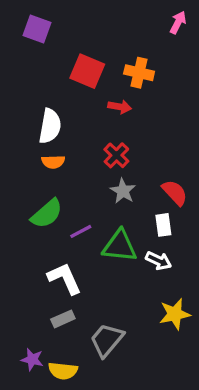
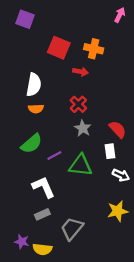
white arrow: (159, 261) -> (121, 175), moved

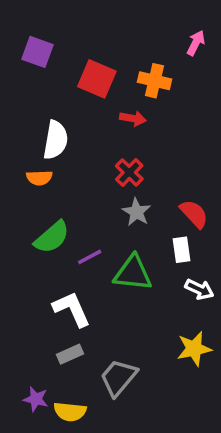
pink arrow: (120, 15) -> (196, 43), moved
purple square: (25, 19) -> (38, 52), moved
orange semicircle: (36, 109) -> (39, 178), moved

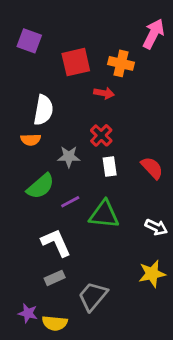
pink arrow: (196, 43) -> (153, 34), size x1.5
red square: (97, 79) -> (76, 62), turned -36
gray star: (136, 212) -> (69, 157), moved, turned -30
white rectangle: (181, 250) -> (110, 166), moved

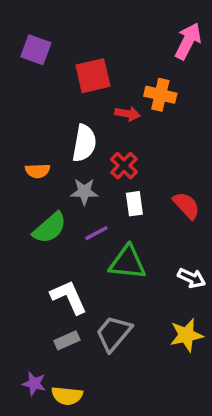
orange cross: (121, 63) -> (160, 95), moved
white semicircle: (43, 110) -> (84, 143), moved
purple line: (70, 202) -> (96, 233), moved
gray trapezoid: (93, 296) -> (114, 333), moved

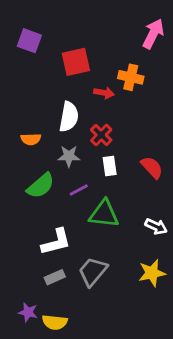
white L-shape: (69, 297) -> (56, 242), turned 100

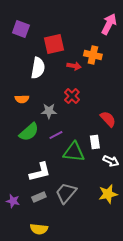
white semicircle: (69, 117) -> (38, 68), moved
white rectangle: (110, 166) -> (95, 142), moved
purple star: (28, 312) -> (13, 201), moved

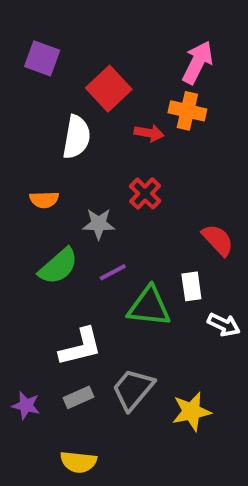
pink arrow: (109, 24) -> (198, 62), moved
red square: (54, 44) -> (109, 89), turned -30
yellow star: (108, 194) -> (191, 411), moved

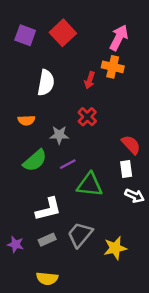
red square: (109, 89) -> (63, 33), moved
red arrow: (149, 133) -> (90, 80), turned 98
white rectangle: (191, 286) -> (126, 169), moved

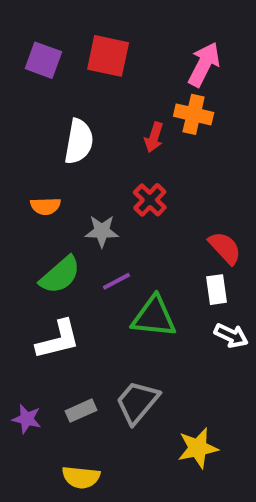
red square: (63, 33) -> (108, 56), turned -35
white L-shape: (48, 209) -> (58, 340), moved
yellow star: (115, 248) -> (198, 448), moved

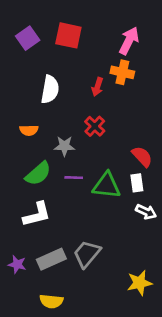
purple square: (43, 60) -> (28, 38), turned 35
purple line: (116, 281) -> (74, 178), turned 30
green triangle: (154, 317) -> (107, 185), moved
gray rectangle: (81, 411) -> (51, 259), size x1.5
yellow star: (198, 448) -> (139, 283), moved

